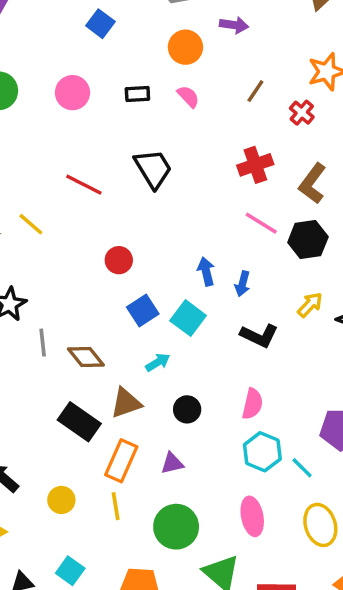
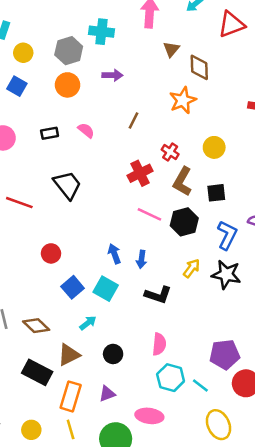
orange circle: (185, 47) -> (67, 85), moved
red cross: (302, 113) -> (170, 152), moved
pink ellipse: (252, 516) -> (149, 416), moved, turned -64

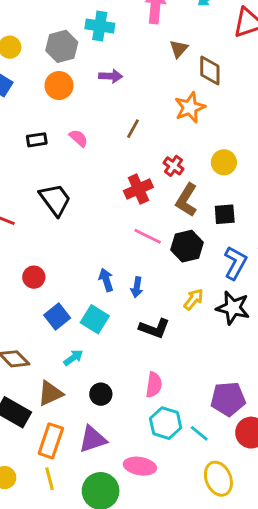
purple triangle: (107, 394) -> (93, 439), size x1.5

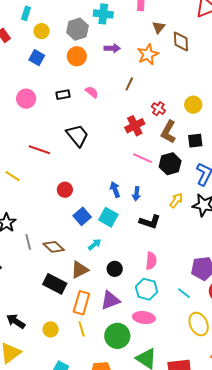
orange star: (190, 107) -> (148, 54), moved
cyan hexagon: (166, 423) -> (147, 289), moved

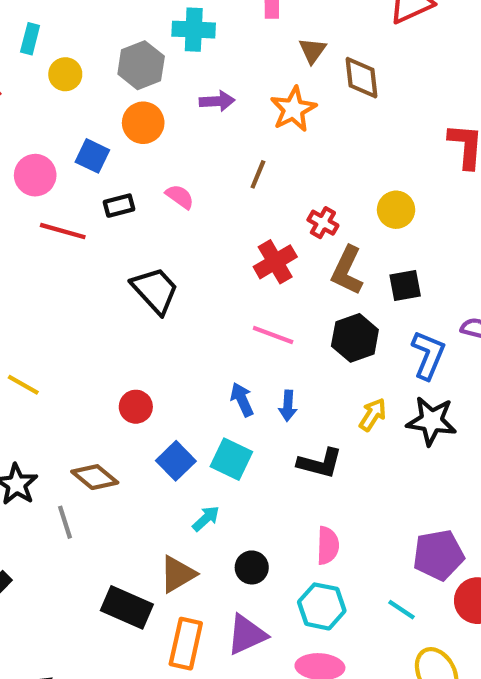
blue square: (37, 58) -> (92, 156), moved
pink circle: (26, 99) -> (35, 175), moved
red line: (39, 150) -> (63, 231), moved
pink line: (143, 158) -> (273, 335), moved
brown diamond: (54, 247) -> (95, 477), moved

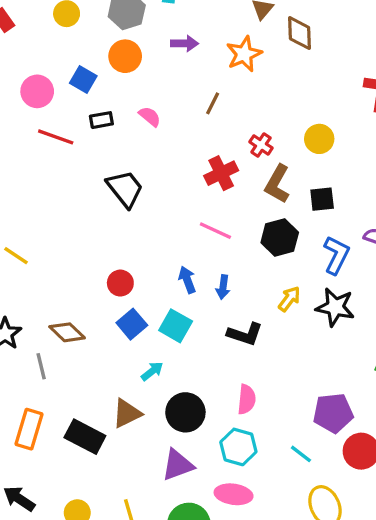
red circle: (136, 407) -> (120, 283), moved
black circle: (252, 567) -> (185, 412), size x1.5
orange rectangle: (186, 644) -> (29, 429), moved

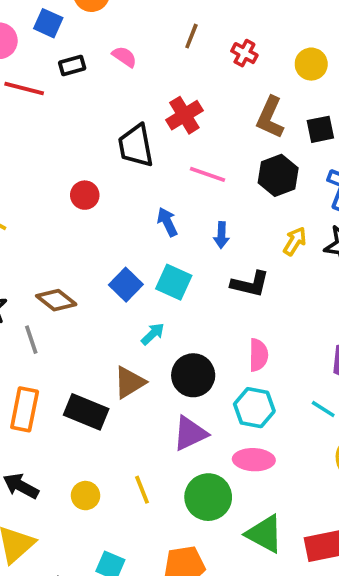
red cross: (261, 145) -> (244, 53), moved
red cross: (221, 173) -> (184, 115), moved
black trapezoid: (125, 189) -> (136, 146), moved, turned -147
blue arrow: (187, 280) -> (167, 222), moved
red circle: (120, 283) -> (85, 195), moved

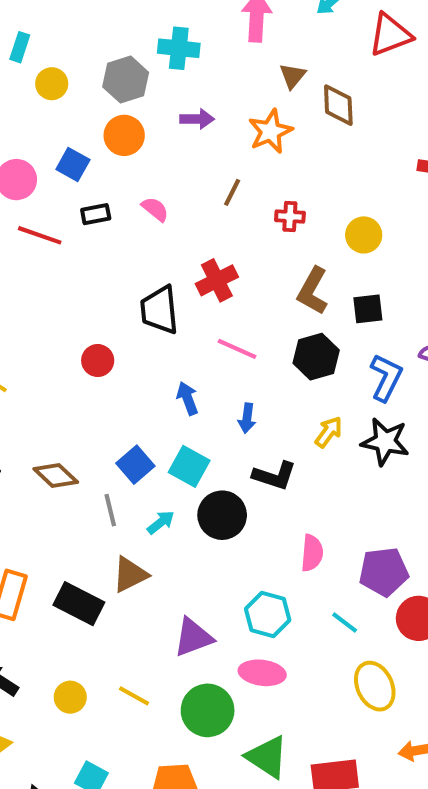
red cross: (244, 53) -> (290, 216), turned -30
gray line: (31, 340) -> (110, 510), moved
pink semicircle: (258, 355) -> (312, 553), moved
black circle: (193, 375) -> (222, 515), moved
yellow line: (142, 490) -> (134, 696), turned -44

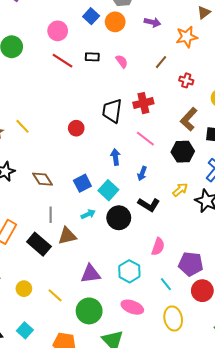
blue square: (73, 164) -> (91, 16), moved
gray line: (110, 510) -> (51, 215), moved
pink ellipse: (262, 673) -> (132, 307), moved

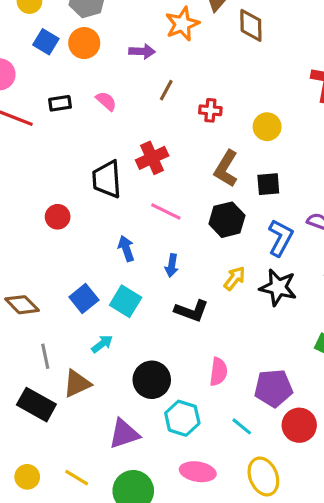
purple arrow: (152, 22) -> (142, 51), moved
orange star: (187, 37) -> (182, 24), moved
black circle: (119, 218) -> (152, 380), moved

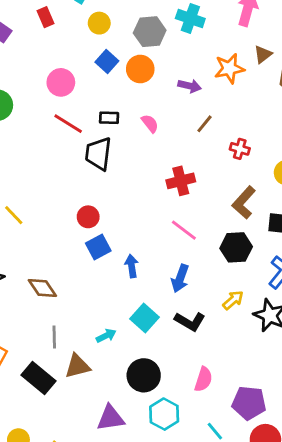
black trapezoid: (107, 179) -> (98, 154), moved
blue arrow: (126, 249) -> (132, 266), moved
blue arrow: (172, 265) -> (180, 278), size x1.4
blue square: (84, 298) -> (98, 247), moved
cyan square: (126, 301) -> (144, 318), moved

